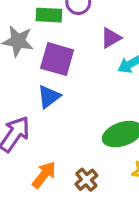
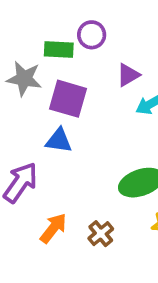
blue triangle: (49, 97) -> (59, 141), turned 45

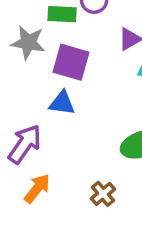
orange arrow: (53, 228) -> (37, 189), moved

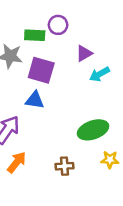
brown cross: (103, 194) -> (65, 166), turned 36

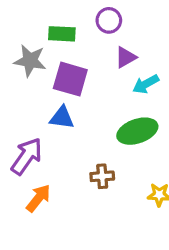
purple circle: (58, 25) -> (109, 20), moved
green ellipse: (93, 130) -> (137, 131), moved
brown cross: (65, 166) -> (102, 176), moved

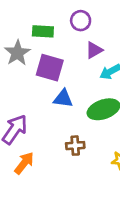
gray star: (30, 61) -> (17, 53), turned 30
blue triangle: (62, 118) -> (63, 99), moved

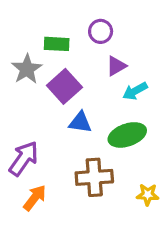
purple square: (50, 68) -> (64, 86), turned 32
brown cross: (75, 146) -> (94, 177), size x1.6

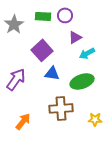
green rectangle: (57, 44) -> (43, 16), moved
gray star: (27, 69) -> (14, 24), moved
purple arrow: (24, 159) -> (16, 79), moved

